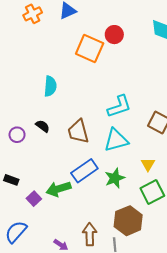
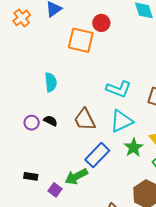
cyan L-shape: (119, 106) -> (119, 89), turned 50
purple circle: (17, 135) -> (32, 123), moved
green star: (115, 178) -> (134, 147), moved

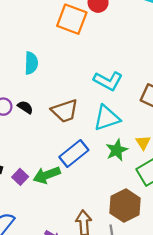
brown trapezoid: (85, 120) -> (65, 111), turned -90
purple square: (55, 190) -> (20, 177), moved

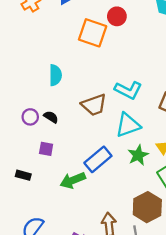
brown trapezoid: (65, 111) -> (94, 105), moved
purple square: (20, 177) -> (46, 149), moved, turned -32

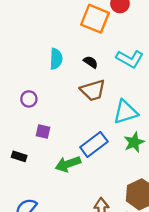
cyan L-shape: (128, 90) -> (130, 59), moved
black semicircle: (51, 117) -> (91, 62), moved

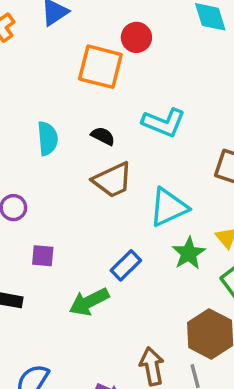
blue rectangle: (94, 144) -> (126, 265), size x0.7

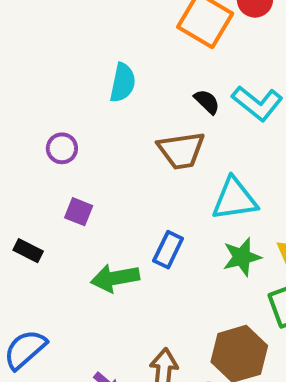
black semicircle: (103, 136) -> (207, 102), moved
blue rectangle: (126, 265) -> (168, 250), turned -36

